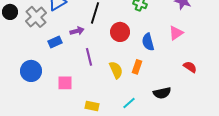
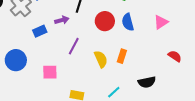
blue semicircle: (148, 42) -> (128, 22), moved
purple line: (89, 57) -> (74, 46), turned 42

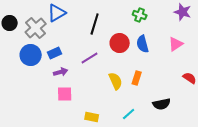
purple arrow: (62, 20) -> (61, 72), moved
purple line: (74, 46) -> (90, 58), moved, turned 30
blue circle: (16, 60) -> (31, 55), moved

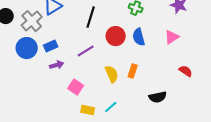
pink square: (65, 94) -> (76, 87), moved, turned 35
cyan line: (129, 114) -> (111, 107), moved

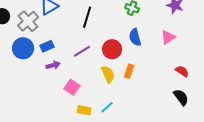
red circle: (116, 36) -> (112, 49), moved
black semicircle: (158, 97) -> (181, 97), moved, turned -114

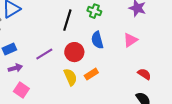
black line: (87, 17) -> (67, 20), moved
orange rectangle: (129, 71) -> (91, 74), turned 40
pink square: (72, 87) -> (21, 90), moved

